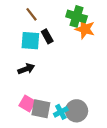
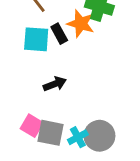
orange star: (85, 29) -> (81, 24), moved
black arrow: (26, 69) -> (55, 84), moved

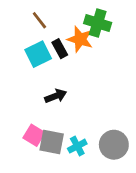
cyan square: (36, 39) -> (38, 54), turned -30
gray circle: (99, 136) -> (114, 145), moved

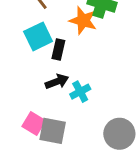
black rectangle: (60, 49) -> (58, 50), moved, turned 42
cyan cross: (77, 146) -> (80, 92), moved

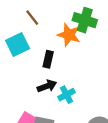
cyan square: (38, 36) -> (18, 45), moved

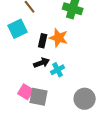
orange star: (69, 35) -> (59, 38), moved

